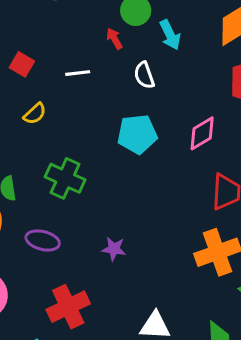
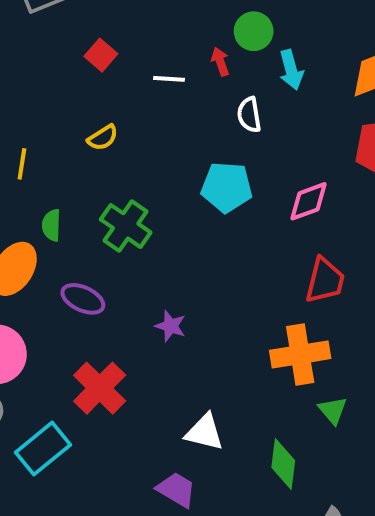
red square: (22, 64) -> (101, 55), moved
white line: (78, 73) -> (169, 79), moved
red cross: (68, 307) -> (100, 388), turned -30

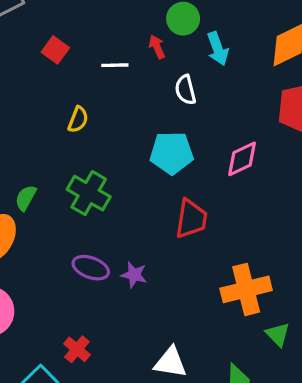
yellow semicircle: (103, 138) -> (78, 119), moved, turned -32
green semicircle: (51, 225) -> (26, 198), turned 32
red trapezoid: (325, 280) -> (191, 219), moved
purple ellipse: (83, 299) -> (91, 268), moved
red cross: (100, 388) -> (77, 349), moved, size x0.6

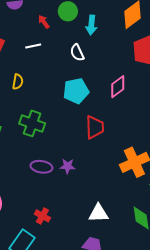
red arrow: (157, 47) -> (44, 22), moved
cyan arrow: (218, 49) -> (91, 25), turned 36

